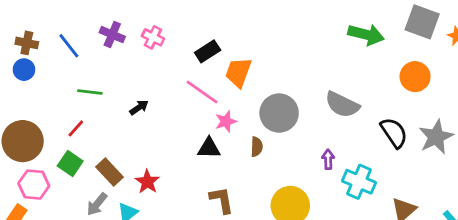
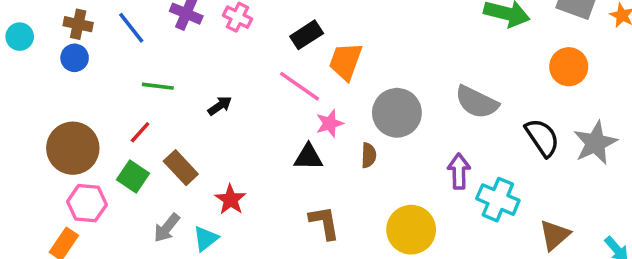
purple arrow: (328, 159) -> (459, 171), size x1.4
brown rectangle: (109, 172) -> (181, 168), moved

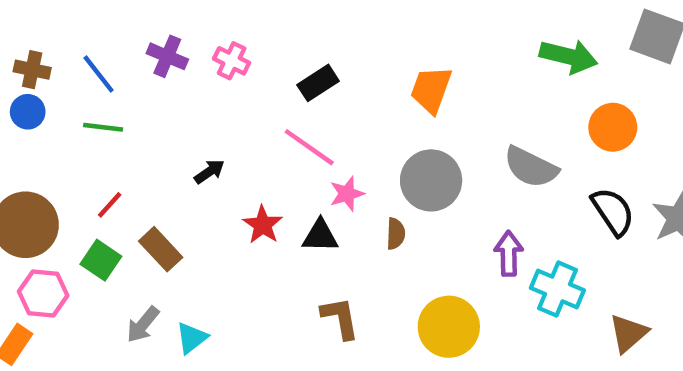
orange trapezoid: (346, 61) -> (431, 90), moved
orange circle: (569, 67) -> (613, 127), moved
green line: (158, 86) -> (103, 127), moved
red star: (230, 200) -> (263, 225), moved

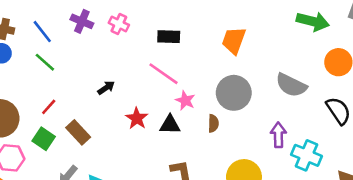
black rectangle: (318, 83) -> (169, 37), turned 35
green line: (103, 127) -> (45, 62), turned 35
pink star: (347, 194) -> (185, 100), turned -30

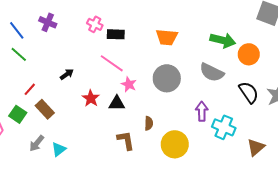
green arrow: (313, 21) -> (223, 40), moved
pink cross: (119, 24) -> (95, 24), moved
orange trapezoid: (234, 41) -> (167, 37), turned -105
red line: (49, 107) -> (30, 89), moved
brown semicircle: (213, 123) -> (149, 123), moved

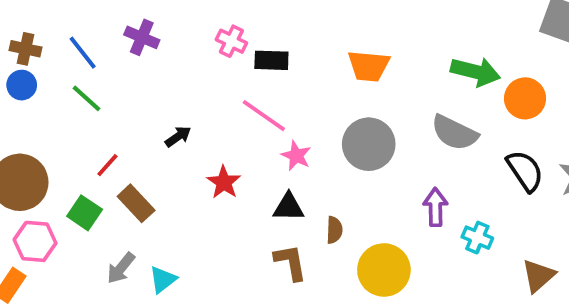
black triangle: (117, 103) -> (289, 207), moved
cyan cross: (224, 127) -> (477, 238), size x0.7

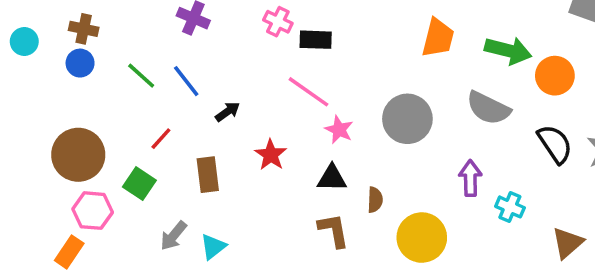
blue line: (83, 53) -> (186, 81), moved
orange trapezoid: (369, 66) -> (438, 38), moved, turned -81
brown rectangle: (136, 203) -> (208, 175), moved, turned 36

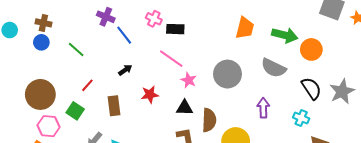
blue line: (186, 81) -> (124, 35), moved
red star: (271, 155) -> (150, 94), turned 30
brown semicircle: (375, 200) -> (209, 120), size x1.6
cyan cross: (510, 207) -> (301, 118), moved

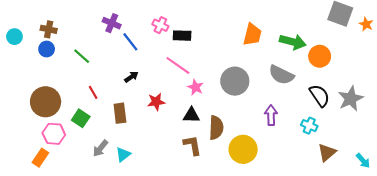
red line: (87, 85) -> (93, 92), turned -72

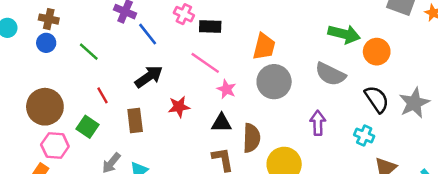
orange trapezoid: (252, 35) -> (264, 47), moved
black arrow: (131, 77) -> (149, 77), size x1.6

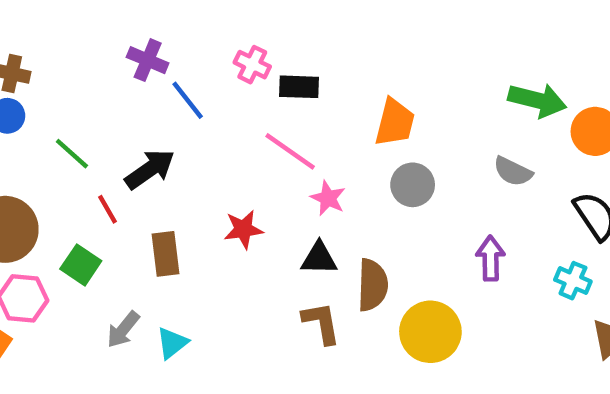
green line: (89, 52) -> (72, 154), moved
gray semicircle: (330, 74) -> (513, 171), size x0.7
black arrow: (149, 77) -> (150, 169), moved
gray circle: (274, 82) -> (413, 185), size x0.7

